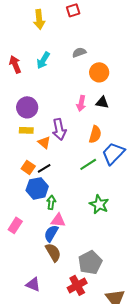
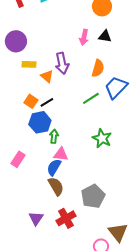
purple circle: (27, 107) -> (16, 41), moved
purple triangle: (33, 284) -> (36, 218), turned 42
red cross: (77, 285) -> (66, 218), moved

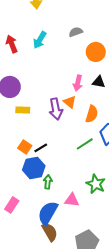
orange triangle: (47, 76) -> (70, 102), moved
pink triangle: (61, 154) -> (72, 200), moved
blue semicircle: (54, 167) -> (48, 213), size x1.4

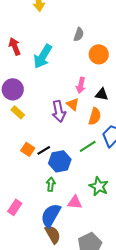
gray semicircle: (76, 32) -> (79, 34), turned 128
cyan arrow: (40, 40) -> (43, 56), moved, size x1.4
black triangle: (99, 82) -> (102, 94), moved
yellow rectangle: (23, 110) -> (18, 112), moved, turned 40
blue hexagon: (34, 168) -> (60, 161), moved

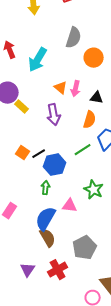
gray semicircle: (79, 34) -> (74, 38), size x1.5
orange triangle: (73, 104) -> (61, 88), moved
yellow rectangle: (18, 112) -> (22, 107), moved

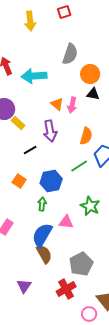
cyan arrow: (38, 60) -> (34, 76), turned 55
black triangle: (97, 98) -> (93, 94), moved
orange square: (23, 153) -> (19, 181), moved
black line: (39, 154) -> (30, 150), moved
red cross: (58, 270) -> (66, 289), moved

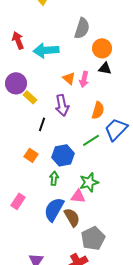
black line: (30, 150) -> (42, 124), turned -40
green star: (90, 206) -> (89, 182), moved, turned 30
brown semicircle: (44, 254) -> (72, 217), moved

